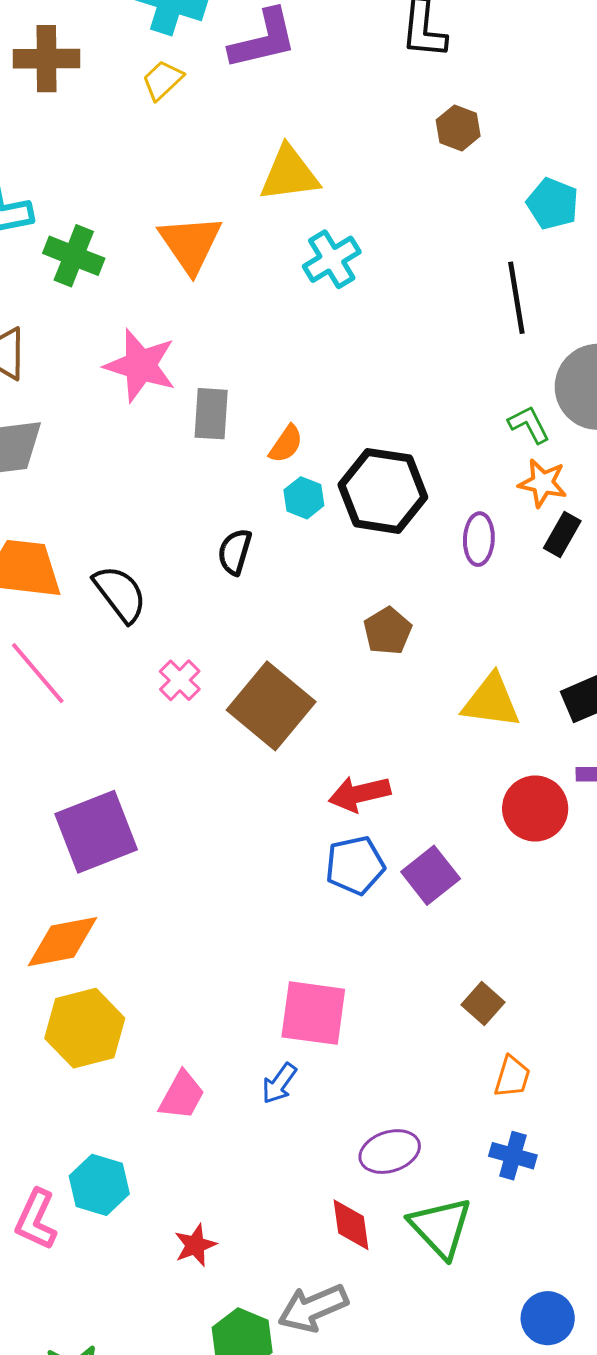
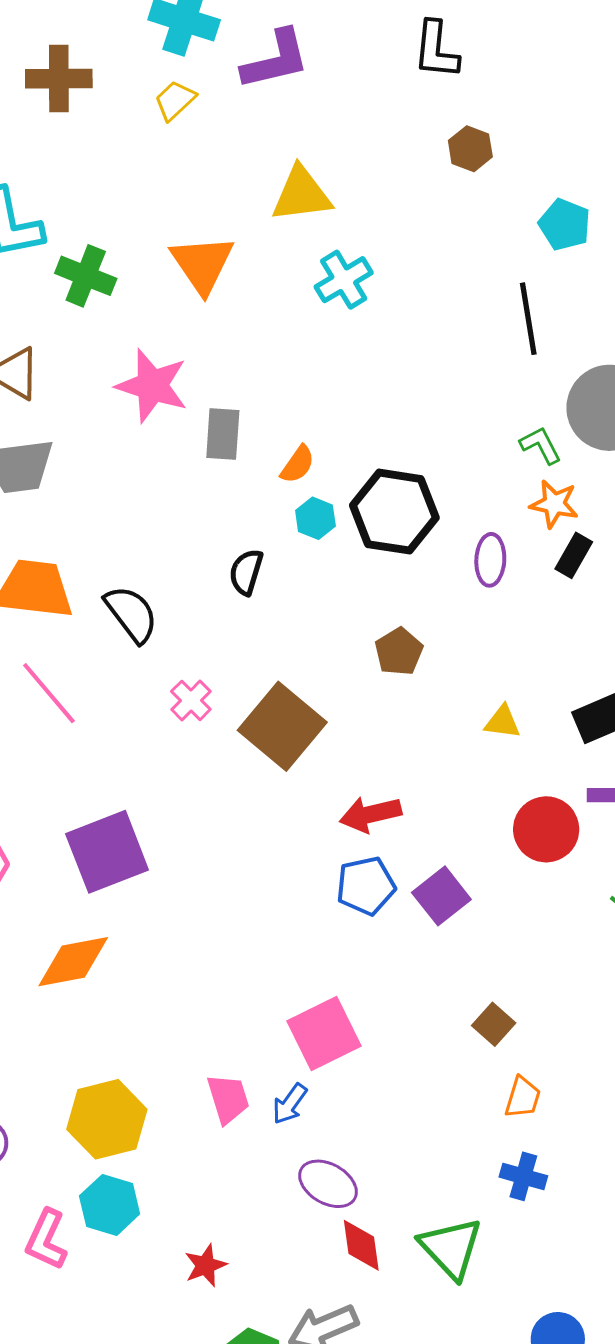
yellow triangle: (491, 701) -> (502, 722), size x0.6
pink square: (313, 1013) -> (324, 1034), turned -34
yellow hexagon: (85, 1028) -> (107, 1119), moved
pink trapezoid: (182, 1095) -> (228, 1099), moved, turned -46
purple ellipse: (390, 1152) -> (328, 1184), moved, turned 48

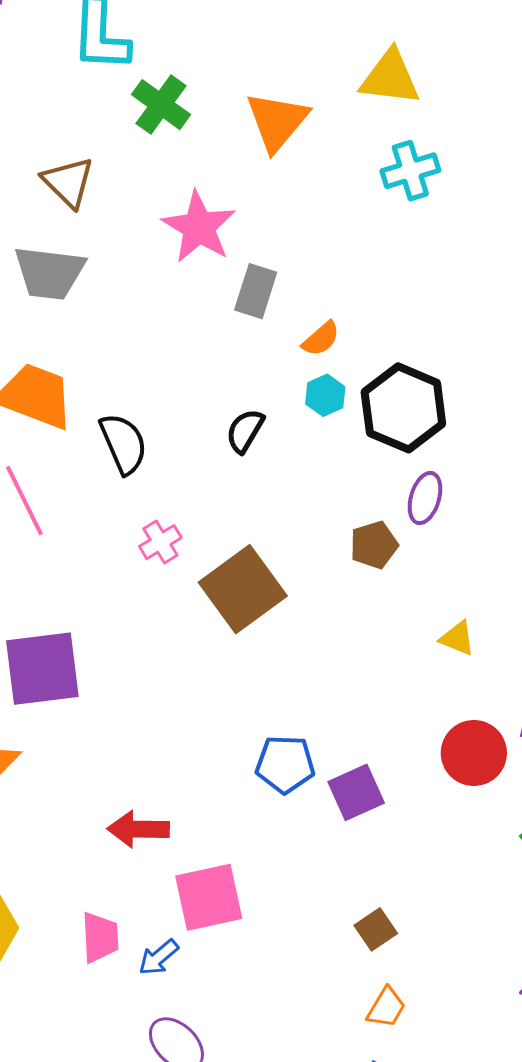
purple ellipse: (490, 560) -> (425, 498), moved
red arrow: (370, 814) -> (138, 829), moved

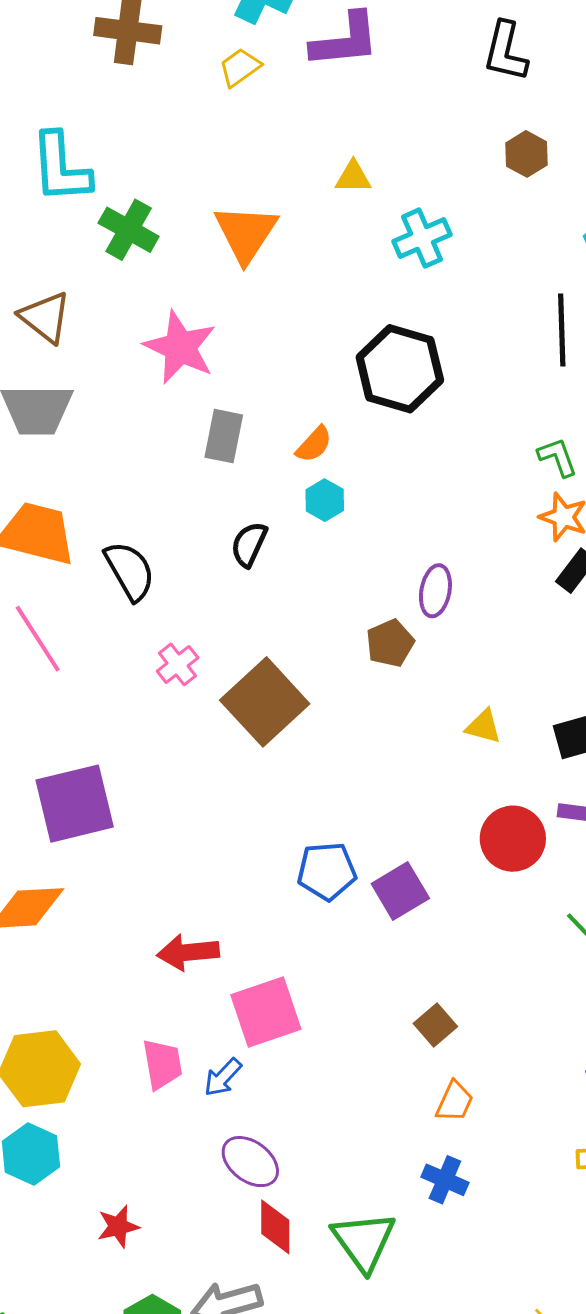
yellow triangle: (390, 78) -> (353, 177), size x0.6
cyan cross: (410, 171) -> (422, 238), moved
gray rectangle: (256, 291) -> (224, 436), moved
black hexagon: (403, 408) -> (400, 369), moved

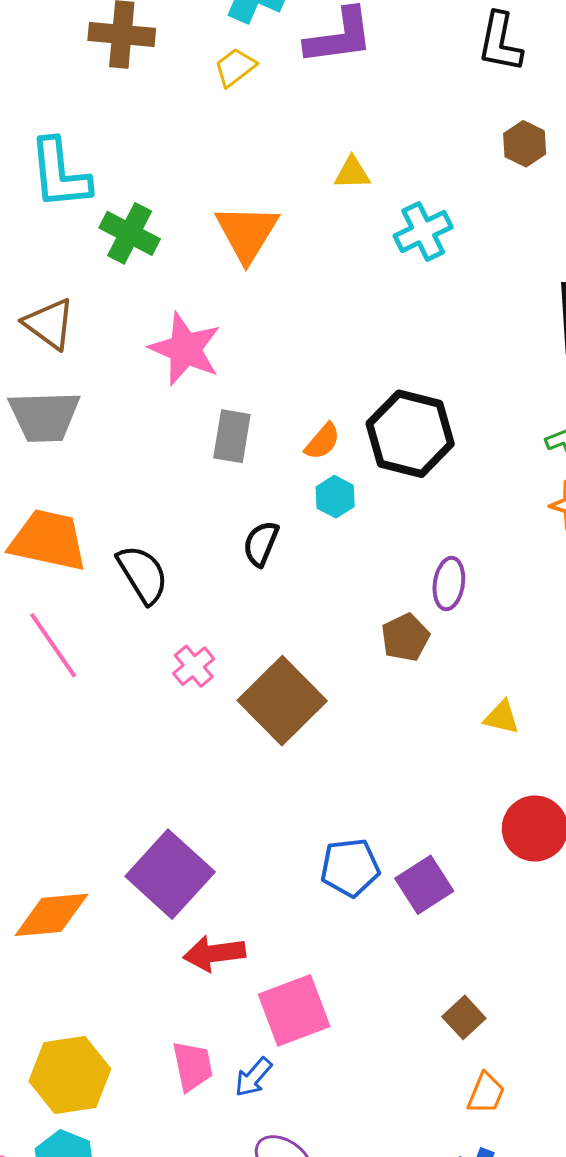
black hexagon: (400, 369) -> (410, 434), moved
purple square: (75, 804) -> (170, 874), moved, turned -32

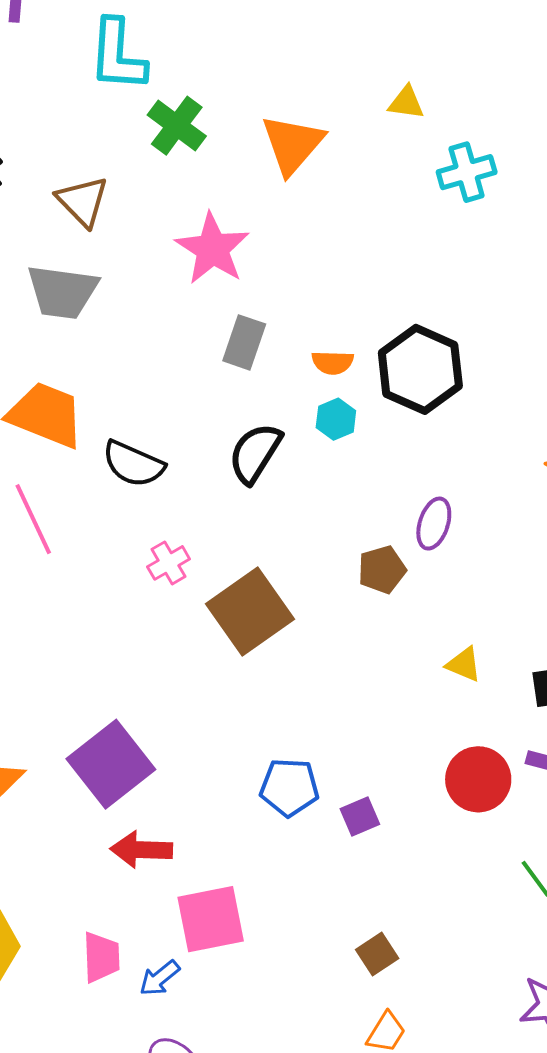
orange semicircle: (322, 441) -> (333, 362), turned 42
black semicircle: (261, 544) -> (255, 453), size x1.4
black semicircle: (143, 574) -> (133, 464), turned 136
purple square: (424, 885) -> (360, 817), size x0.7

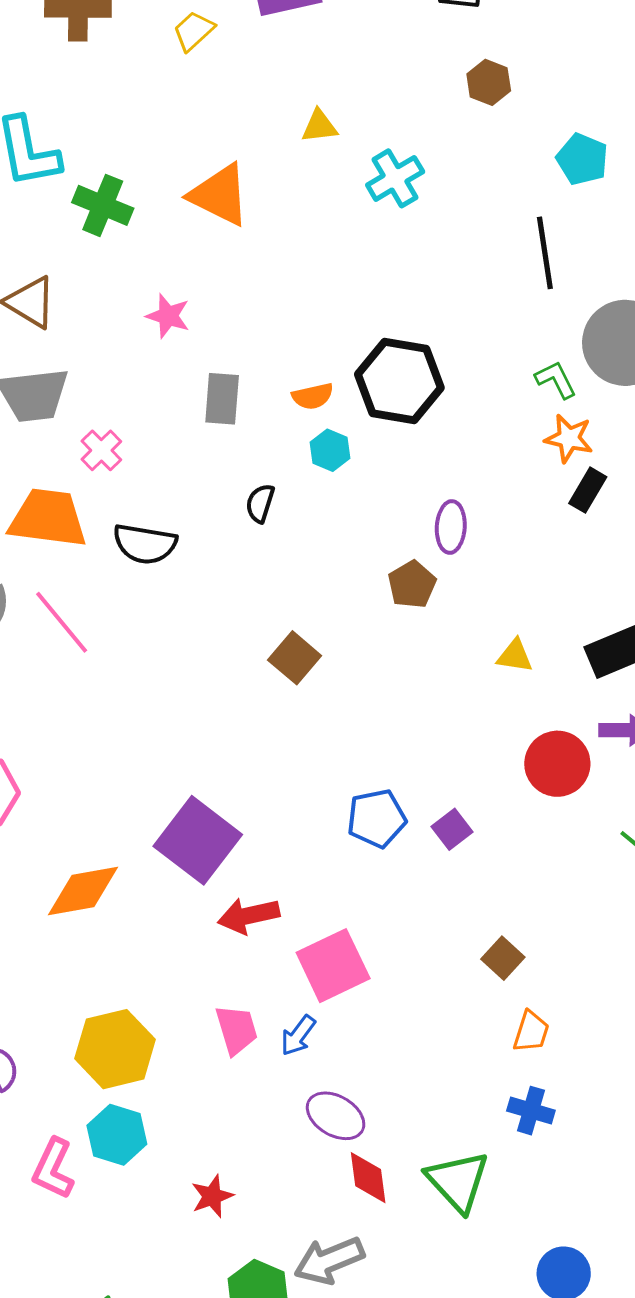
orange triangle: (292, 144) -> (220, 195), turned -30
pink star: (212, 249) -> (168, 316), size x0.6
black semicircle: (255, 453) -> (260, 503), size x0.6
pink cross: (169, 563) -> (101, 450), moved
brown square: (250, 611) -> (295, 658), size x0.6

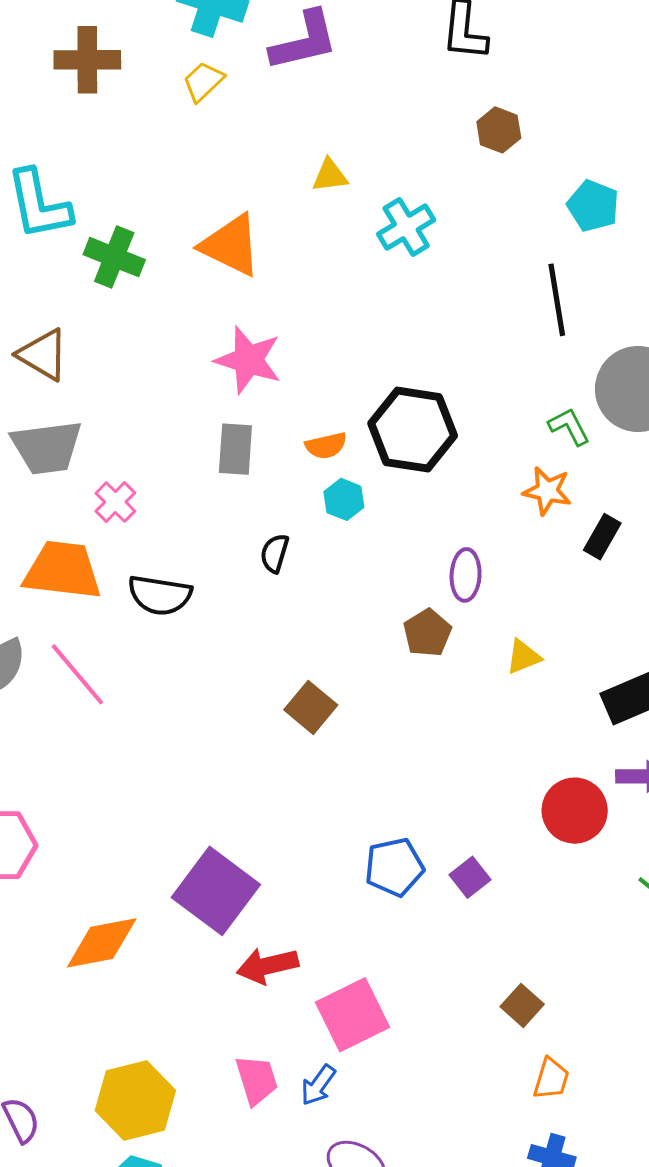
pink star: (168, 316) -> (248, 360), moved, size x1.5
orange star: (569, 438) -> (547, 491), moved
yellow triangle: (515, 656) -> (523, 657), moved, turned -30

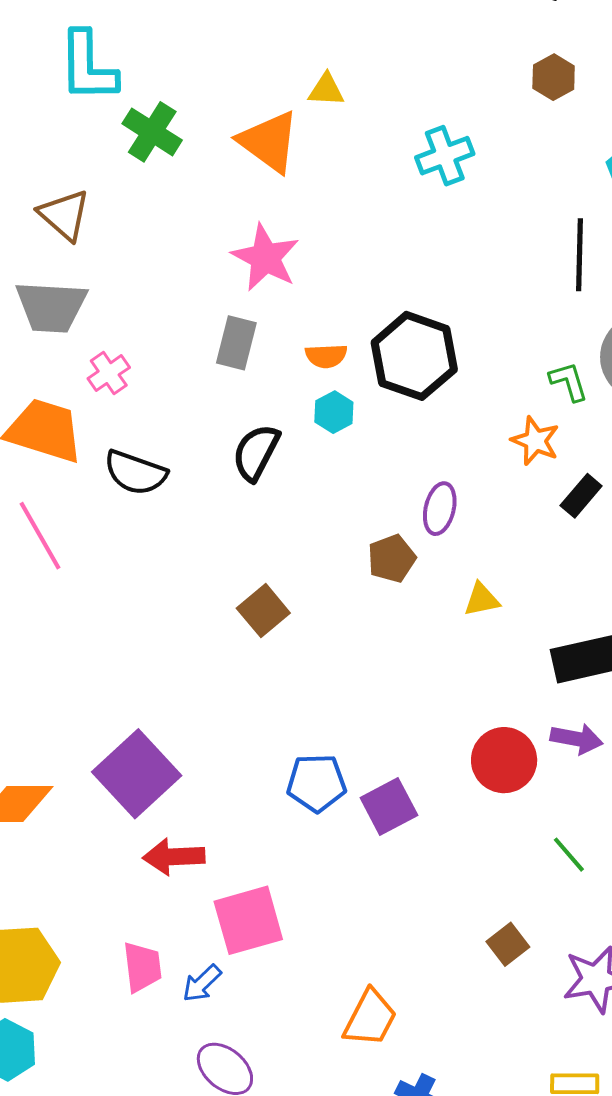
yellow triangle: (330, 176) -> (326, 90), moved
black semicircle: (275, 553) -> (256, 452), size x1.5
purple square: (470, 877) -> (389, 807), size x1.4
brown square: (522, 1005) -> (508, 944), moved
orange trapezoid: (551, 1079) -> (370, 1018), moved, size x1.4

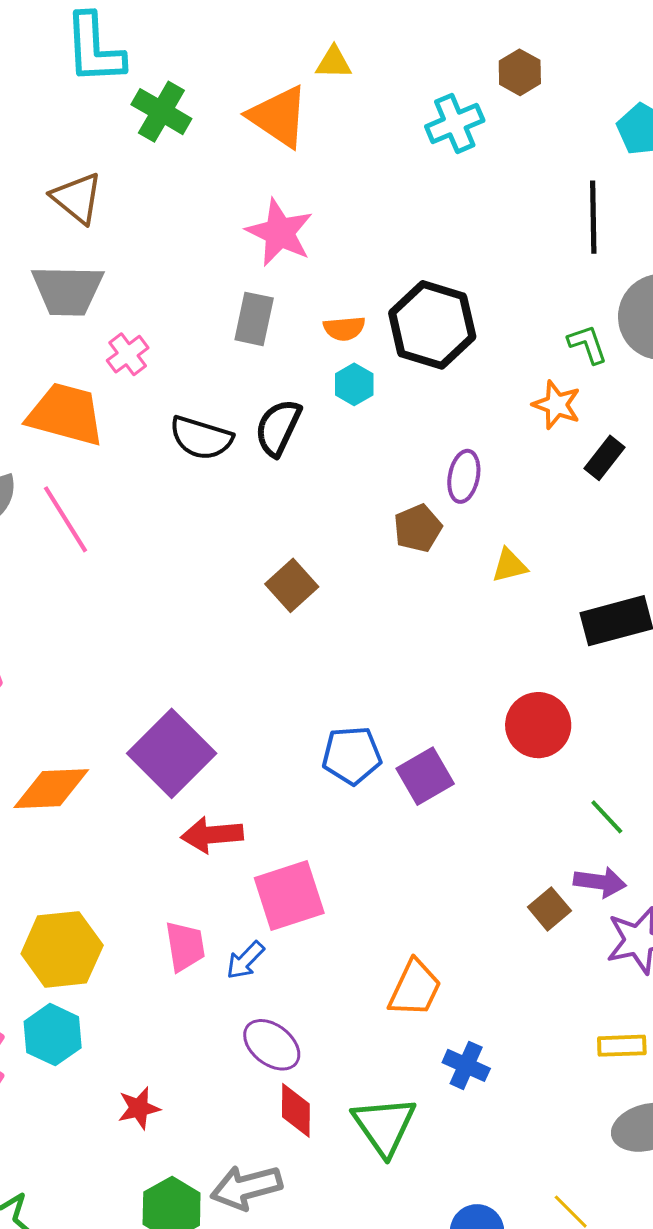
brown hexagon: (554, 77) -> (520, 72), moved
black semicircle: (135, 473) -> (201, 438), moved
purple arrow: (577, 739) -> (600, 882), moved

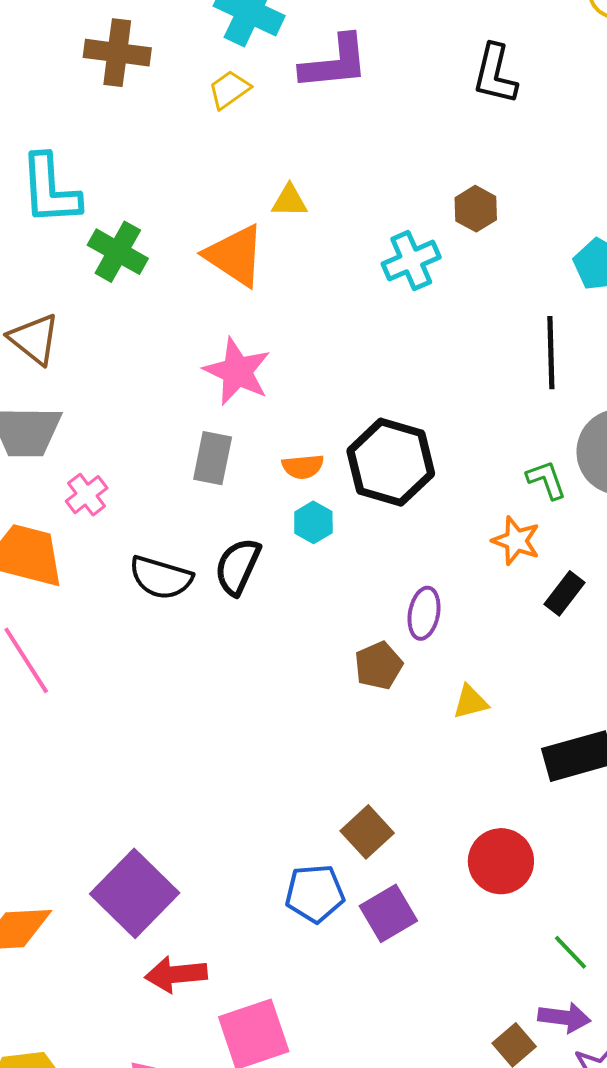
brown square: (292, 585) -> (367, 832), moved

